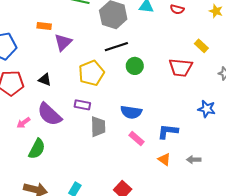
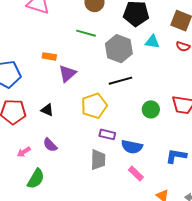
green circle: (135, 66) -> (151, 109), moved
purple rectangle: (82, 105) -> (107, 134), moved
purple semicircle: (49, 114) -> (50, 145), size x0.6
blue L-shape: (168, 131) -> (176, 156), moved

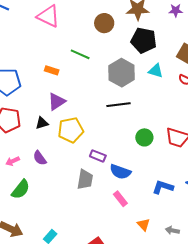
green line: (86, 33) -> (80, 54), moved
purple triangle: (67, 74) -> (57, 102), moved
yellow pentagon: (94, 106) -> (71, 130), moved
black triangle: (47, 110) -> (42, 123), turned -48

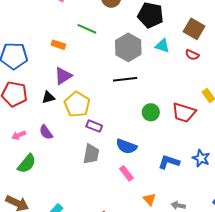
yellow pentagon: (71, 130) -> (77, 104), turned -30
purple rectangle: (98, 156) -> (94, 126), moved

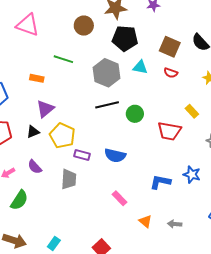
green circle: (151, 112) -> (135, 114), moved
blue semicircle: (126, 146) -> (115, 155), moved
gray trapezoid: (91, 154) -> (69, 179), moved

